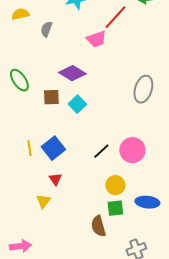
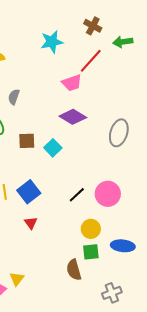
gray semicircle: (46, 29) -> (14, 97), moved
purple diamond: (72, 73) -> (73, 117), moved
yellow triangle: (43, 201) -> (17, 279), moved

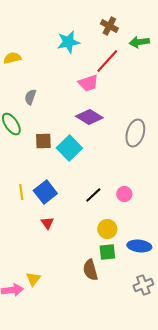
cyan square: (53, 148) -> (69, 148), size x1.4
pink circle: (108, 194) -> (124, 194), size x0.6
gray cross: (112, 293) -> (143, 285), moved

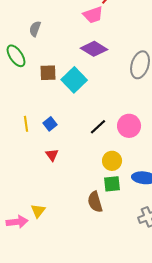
blue square: (45, 192) -> (50, 124), size x0.6
pink circle: (124, 194) -> (129, 126), size x1.5

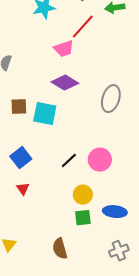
cyan square: (74, 80) -> (45, 114), turned -35
blue square: (50, 124) -> (21, 158), size x1.5
brown semicircle: (95, 202) -> (60, 249), moved

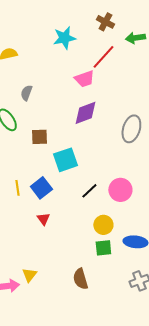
purple diamond: (65, 83) -> (85, 113), turned -52
cyan square: (45, 114) -> (65, 160), moved, turned -30

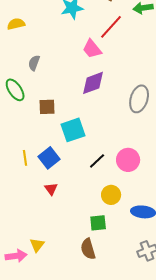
pink trapezoid: (84, 79) -> (92, 49), turned 70
green square: (103, 248) -> (98, 223), moved

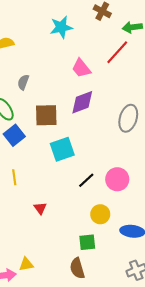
red line: (111, 27) -> (117, 52), moved
brown square: (47, 107) -> (46, 115), moved, size x1.4
blue square: (49, 158) -> (14, 135), moved
yellow triangle: (37, 245) -> (26, 264), turned 42

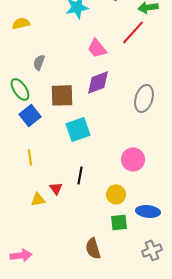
black line: (86, 180) -> (80, 175), moved, turned -36
green square: (87, 242) -> (119, 222), moved
yellow triangle: (26, 264) -> (38, 199), moved

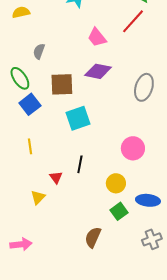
purple diamond: (98, 82) -> (98, 71), turned 32
yellow triangle: (38, 199) -> (38, 197), moved, turned -35
green square: (119, 222) -> (119, 211), turned -30
brown semicircle: (93, 248) -> (93, 237), turned 40

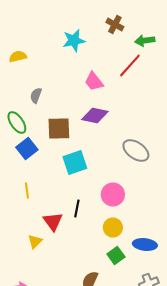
gray ellipse: (144, 87) -> (136, 150), moved, turned -72
pink circle: (133, 148) -> (113, 194), moved
red triangle: (56, 177) -> (53, 222), size x1.5

